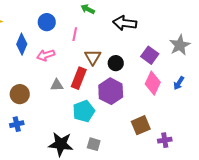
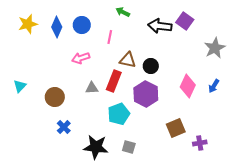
blue diamond: (22, 44) -> (57, 27), moved
purple square: (150, 55) -> (185, 21), moved
brown triangle: (93, 57) -> (128, 60), turned -48
blue cross: (17, 124) -> (64, 127), moved, turned -32

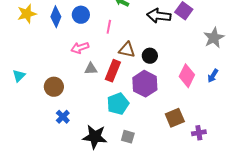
gray triangle: (92, 88) -> (91, 69), moved

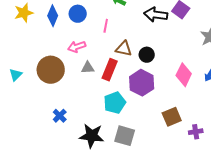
brown circle: (54, 87) -> (51, 70), moved, size x1.4
gray square: (128, 137) -> (125, 136), size x1.5

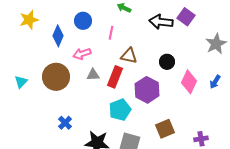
blue diamond: (53, 16) -> (58, 36), moved
black circle: (147, 55) -> (167, 62), moved
brown square: (172, 117) -> (165, 129), moved

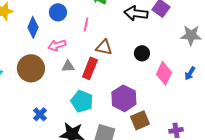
gray star: (216, 44) -> (191, 35), turned 30
purple hexagon: (147, 90) -> (124, 98), moved
cyan pentagon: (120, 110) -> (82, 101), moved, turned -30

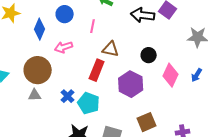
gray triangle: (68, 66) -> (35, 95), moved
purple hexagon: (124, 98) -> (131, 84), moved
blue cross: (40, 114) -> (68, 96), moved

